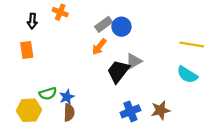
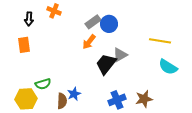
yellow line: (192, 44) -> (160, 41), moved
blue star: (67, 97) -> (74, 94), moved

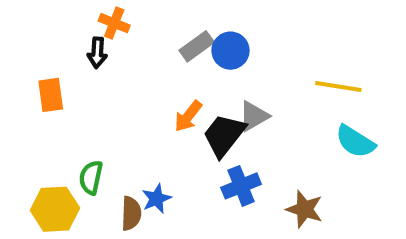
black arrow: (29, 19) -> (97, 53), moved
orange arrow: (89, 42) -> (188, 116), moved
green semicircle: (43, 84) -> (91, 177), turned 119
brown star: (144, 99) -> (305, 209), turned 30
blue cross: (117, 100) -> (241, 186), moved

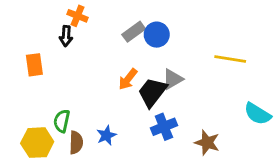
cyan semicircle: (355, 141) -> (258, 114), moved
brown semicircle: (131, 213) -> (76, 143), moved

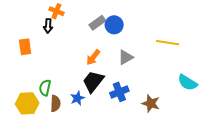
black trapezoid: (152, 92) -> (93, 81), moved

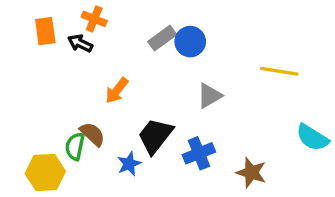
black arrow: (48, 26) -> (80, 43), turned 112
orange rectangle: (25, 47) -> (45, 31), moved
orange arrow: (93, 57) -> (117, 90), moved
brown semicircle: (55, 103) -> (92, 134), moved, turned -49

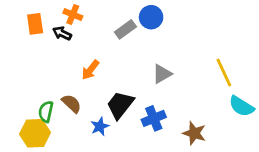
blue circle: (190, 42) -> (151, 17), moved
yellow line: (279, 71) -> (224, 72), moved, turned 56
green semicircle: (75, 146) -> (46, 112), moved

